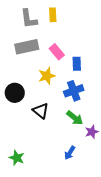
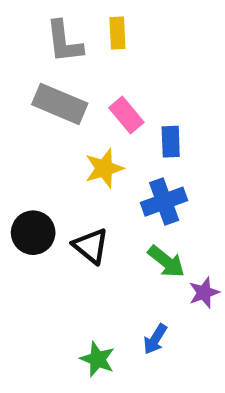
gray rectangle: (27, 47) -> (60, 104), turned 35
black circle: (15, 93) -> (33, 233), moved
green star: (17, 158) -> (97, 359), moved

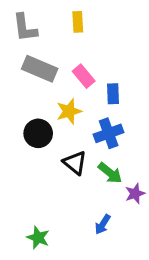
gray L-shape: (64, 42) -> (25, 28), moved
black circle: (33, 233) -> (38, 133), moved
black triangle: (91, 246) -> (75, 163), moved
green star: (97, 359) -> (38, 238), moved

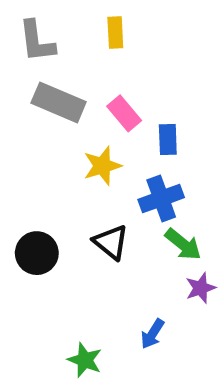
black circle: (38, 133) -> (37, 253), moved
green arrow: (110, 173) -> (183, 244), moved
green star: (38, 238) -> (85, 360), moved

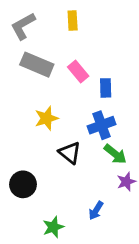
gray L-shape: (37, 41) -> (23, 26), turned 68
yellow star: (102, 166) -> (46, 118), moved
black circle: (37, 253) -> (23, 184), moved
green star: (85, 360) -> (53, 227), turned 30

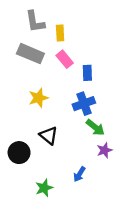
yellow rectangle: (73, 21) -> (60, 33), moved
gray L-shape: (23, 26) -> (35, 22), moved, turned -70
black triangle: (70, 153) -> (49, 135), moved

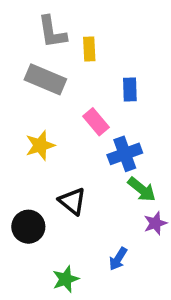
pink rectangle: (65, 59) -> (96, 122), moved
blue rectangle: (87, 73) -> (130, 90), moved
yellow star: (38, 98) -> (40, 145), moved

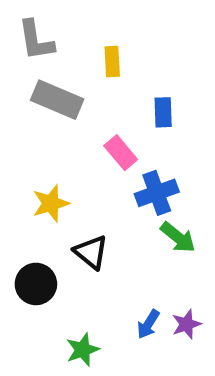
gray L-shape: (52, 32) -> (36, 40), moved
yellow star: (40, 145) -> (51, 203), moved
purple star: (155, 223) -> (186, 324), moved

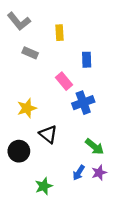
gray L-shape: (36, 40) -> (19, 21), turned -30
gray rectangle: (57, 100) -> (30, 53), size x0.6
green arrow: (178, 237) -> (95, 147), moved

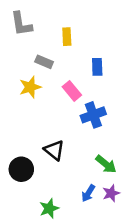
gray L-shape: (19, 21) -> (21, 24), turned 30
gray rectangle: (30, 53) -> (44, 62), moved
yellow star: (27, 108) -> (30, 87), moved

